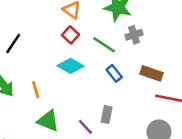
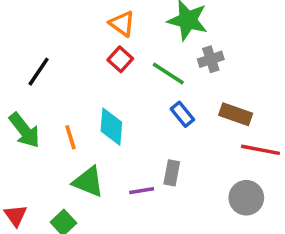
cyan diamond: (70, 66) -> (111, 127), moved, turned 65
purple line: (85, 127) -> (142, 191), turned -56

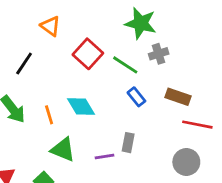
orange triangle: (122, 24) -> (50, 26), moved
red square: (120, 59) -> (88, 54), size x1.5
cyan diamond: (111, 127) -> (81, 107), turned -36

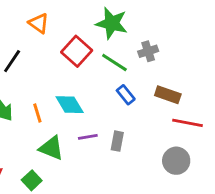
green star: (141, 23) -> (112, 23), moved
purple line: (105, 156) -> (88, 137), moved

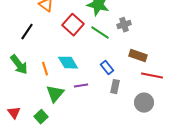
blue rectangle: (126, 95) -> (107, 68), moved
gray rectangle: (117, 141) -> (115, 87), moved
green triangle: (51, 148) -> (55, 94), turned 48

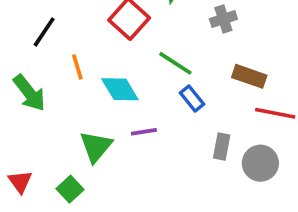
green line: (100, 33) -> (175, 63), moved
orange line: (45, 69) -> (77, 67), moved
gray rectangle: (115, 87) -> (222, 147), moved

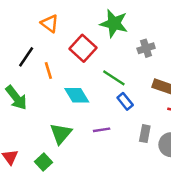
orange line: (77, 67) -> (48, 70), moved
purple line: (144, 132) -> (102, 130), moved

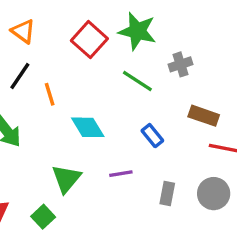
orange triangle: (50, 23) -> (23, 31), moved
red square: (83, 48) -> (89, 40), moved
green line: (114, 78) -> (137, 81), moved
gray rectangle: (145, 134) -> (167, 194), moved

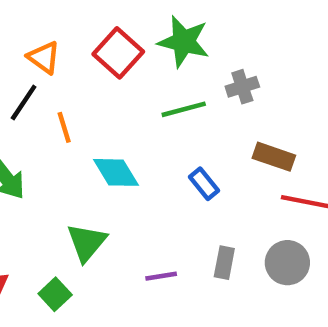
orange triangle: (23, 31) -> (44, 57), moved
green line: (137, 81) -> (184, 109), turned -48
purple line: (121, 174) -> (161, 276), moved

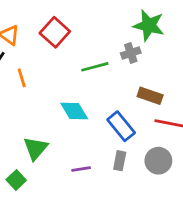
green star: (184, 42) -> (149, 25), moved
cyan diamond: (116, 172) -> (74, 111), moved
blue rectangle: (204, 184) -> (121, 126), moved, size x1.5

